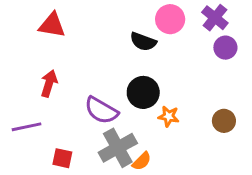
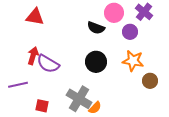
purple circle: (225, 48) -> (130, 32), moved
purple semicircle: (101, 110) -> (48, 64), moved
orange star: (169, 116) -> (133, 61), moved, size x1.5
gray cross: (118, 148) -> (79, 99), turned -30

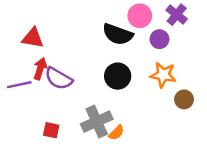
red triangle: (35, 17) -> (33, 38), moved
black semicircle: (96, 28) -> (118, 34), size x1.4
purple line: (18, 85) -> (19, 85), moved
gray cross: (79, 99) -> (97, 122), turned 35

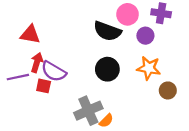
purple cross: (177, 15) -> (161, 13), turned -30
red square: (51, 130) -> (44, 86), moved

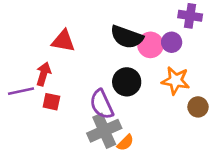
pink circle: (128, 14) -> (150, 45), moved
red triangle: (30, 35) -> (63, 41), moved
purple semicircle: (54, 71) -> (102, 104), moved, turned 35

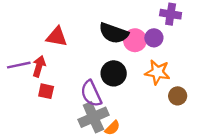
purple line: (21, 91) -> (19, 65), moved

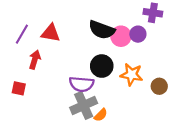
purple line: (19, 65) -> (22, 34), moved, turned -48
orange star: (157, 72) -> (132, 75), moved
red square: (46, 91) -> (19, 88), moved
purple semicircle: (91, 94) -> (82, 84), turned -60

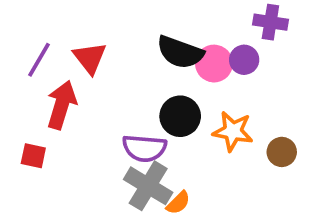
red triangle: (51, 33) -> (90, 58), turned 42
red arrow: (35, 60) -> (62, 105), size x1.4
gray cross: (84, 105) -> (148, 186), turned -35

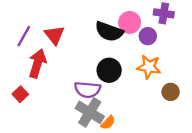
pink circle: (214, 64) -> (130, 22), moved
orange star: (233, 131) -> (149, 67), moved
red square: (33, 156) -> (20, 94), turned 35

